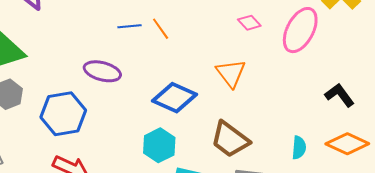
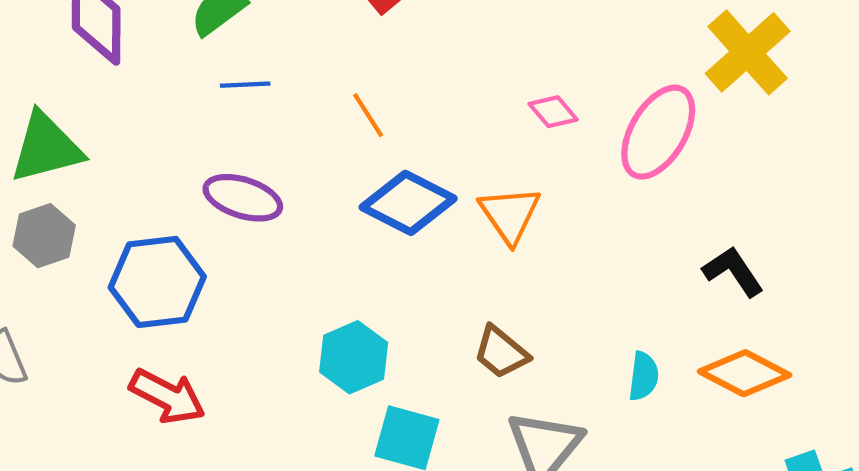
blue line: (130, 26) -> (245, 85), moved
blue diamond: (175, 98) -> (408, 203), moved
brown trapezoid: (230, 139) -> (501, 352), size x0.7

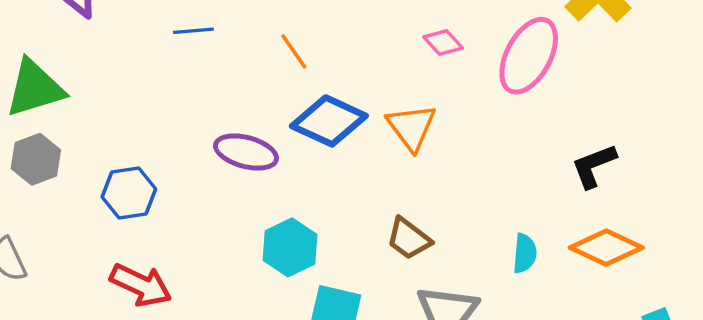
purple ellipse: (243, 198) -> (246, 152), moved
black L-shape: (733, 271) -> (594, 166), turned -75
blue hexagon: (157, 282) -> (129, 193), size x0.7

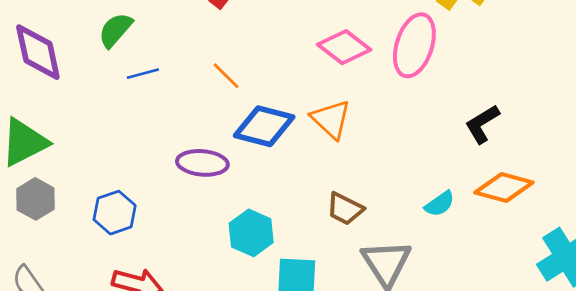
pink diamond: (443, 43) -> (344, 47), size x1.6
cyan semicircle: (525, 253) -> (440, 204), turned 60

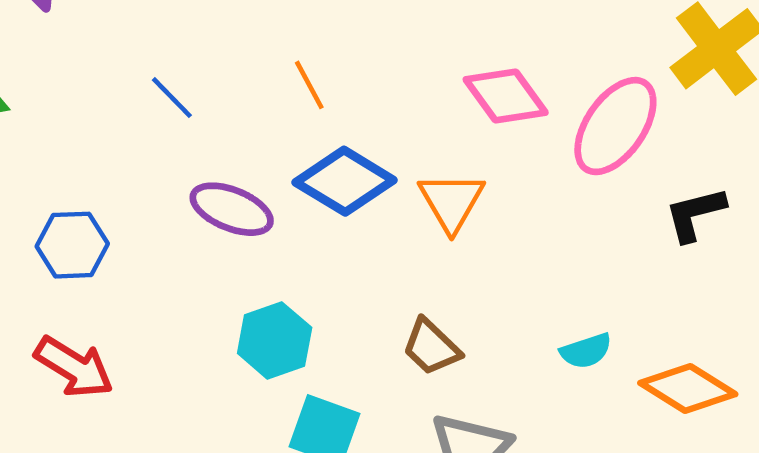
blue line: (143, 74) -> (172, 98), moved, turned 44
black L-shape: (482, 124) -> (695, 214), moved
cyan semicircle: (440, 204) -> (586, 351), moved

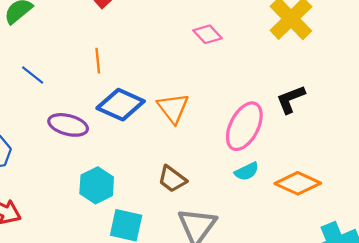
orange line: (309, 85) -> (98, 61), turned 30
pink diamond: (506, 96) -> (207, 34), moved, size x0.7
pink ellipse: (615, 126) -> (244, 126), moved

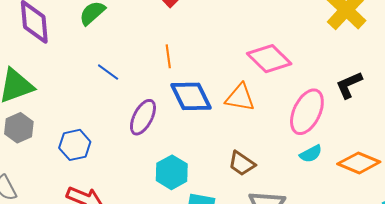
pink diamond: (207, 34) -> (269, 59), moved, size x1.6
blue diamond: (121, 105) -> (191, 96), turned 42
orange triangle: (173, 108) -> (240, 98), turned -40
purple ellipse: (68, 125) -> (143, 117), turned -75

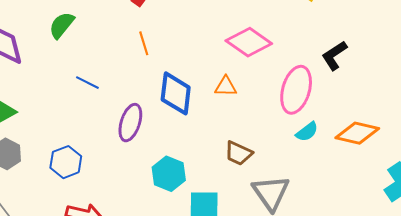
orange line: (168, 56) -> (144, 43), moved
blue diamond: (191, 96) -> (176, 93), turned 42
orange triangle: (240, 98) -> (226, 86), size x0.7

